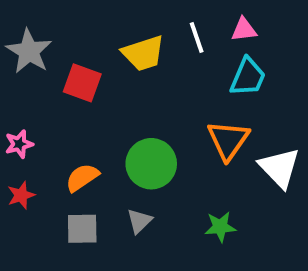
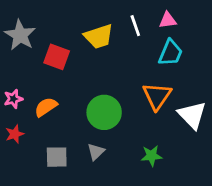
orange semicircle: (82, 178) -> (46, 107), moved

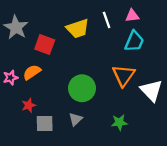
orange semicircle: (46, 107) -> (32, 72), moved
red star: (15, 134) -> (29, 105), moved

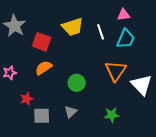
white line: (107, 20) -> (101, 32), moved
orange semicircle: (32, 72) -> (44, 68), moved
green circle: (82, 88) -> (77, 83), size x0.7

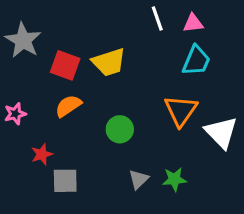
yellow trapezoid: (73, 27) -> (109, 62), moved
white line: (101, 32) -> (157, 19), moved
gray triangle: (71, 112) -> (139, 179), moved

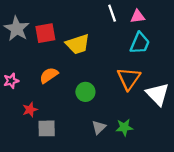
red square: (65, 65) -> (45, 33), moved, turned -30

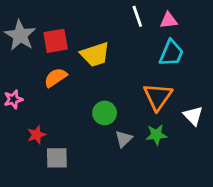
orange semicircle: (49, 75) -> (56, 78), moved
white triangle: (158, 94) -> (193, 116), size x0.7
gray triangle: (99, 127) -> (124, 139), moved
green star: (124, 127) -> (156, 135), moved

